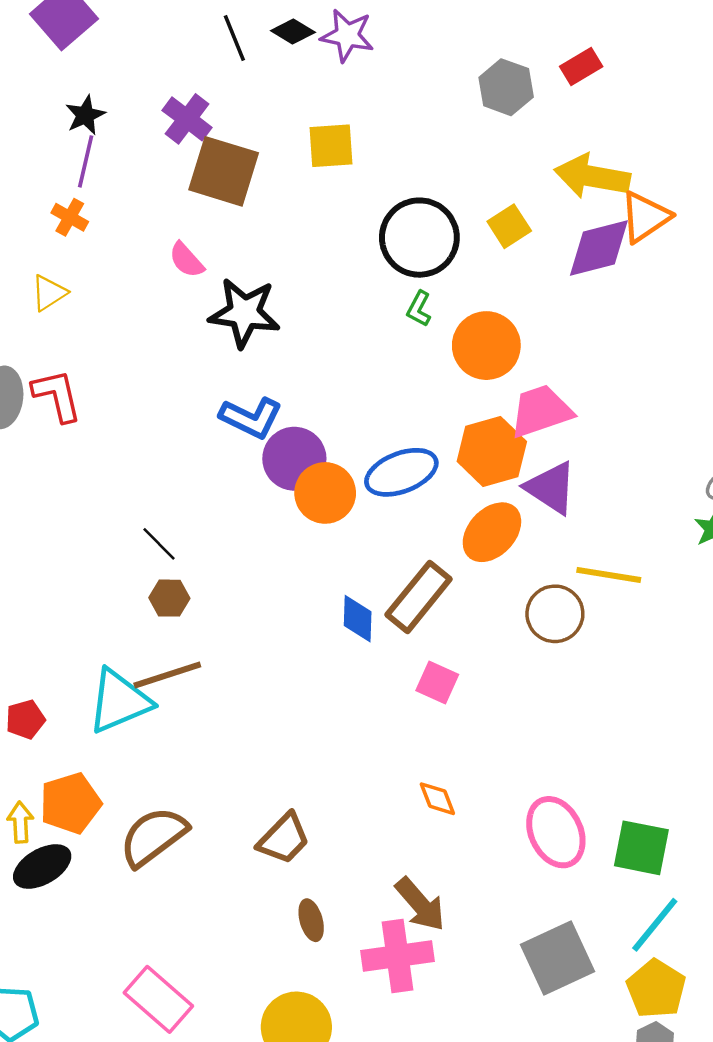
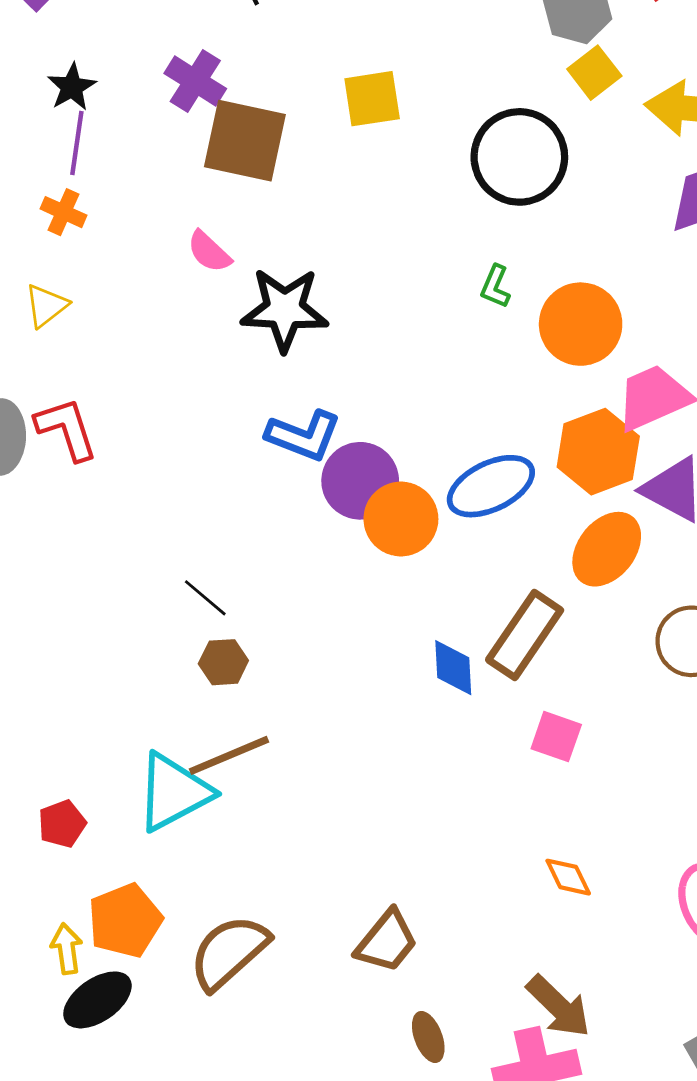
yellow square: (509, 226) -> (594, 73), moved
black circle: (419, 238) -> (519, 157), moved

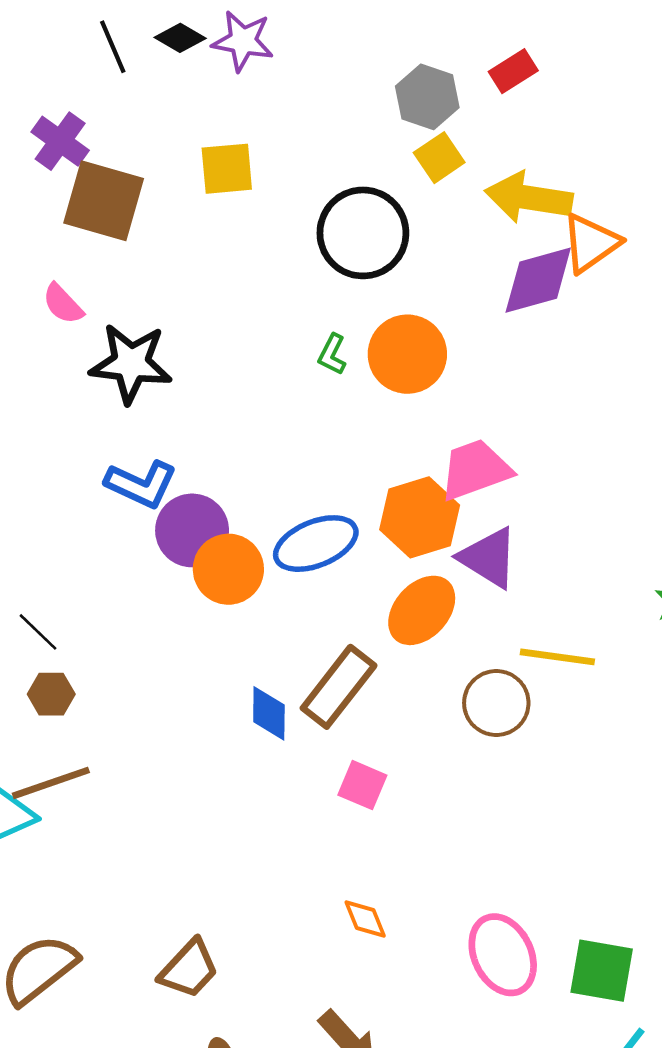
orange circle: (581, 324) -> (407, 354), moved

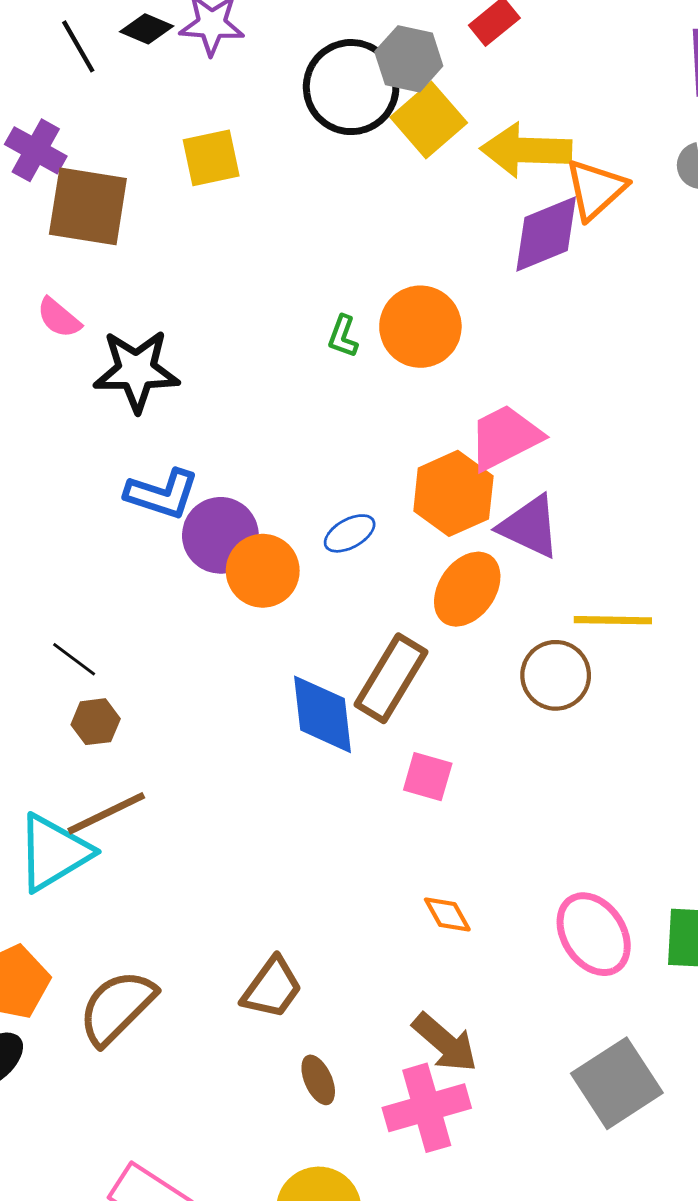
yellow square: (439, 158) -> (429, 120), size x1.4
black circle: (363, 233) -> (351, 87), moved
blue ellipse: (316, 544) -> (350, 533), size x0.6
blue diamond: (269, 713) -> (322, 714), size x1.5

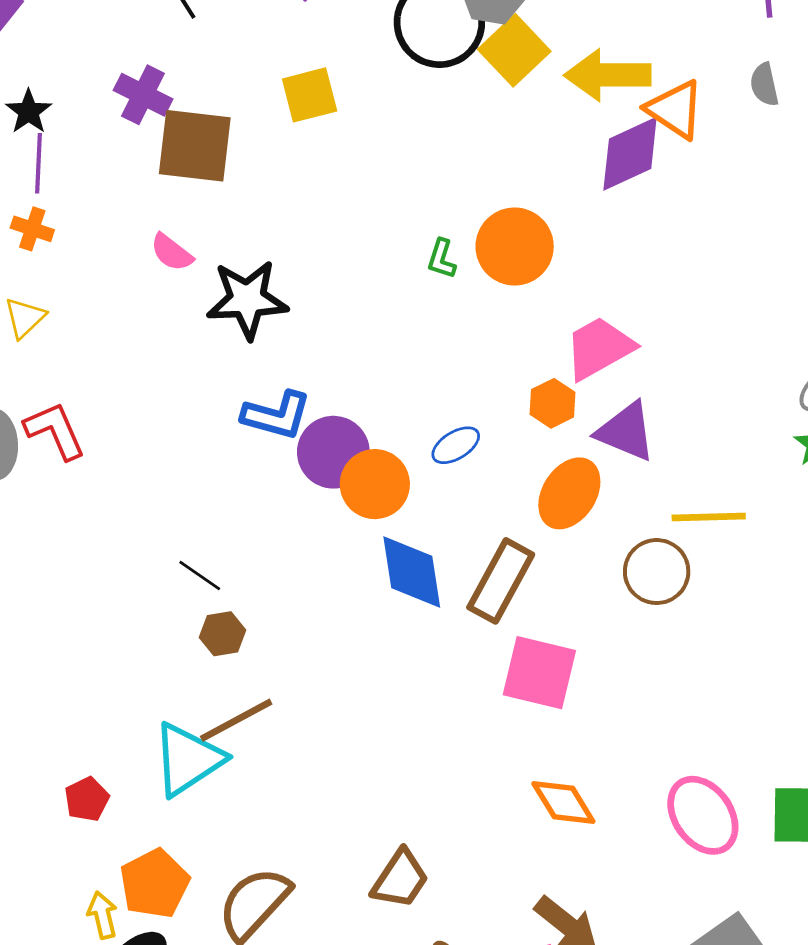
orange triangle: (596, 189) -> (675, 109), turned -42
orange hexagon: (453, 493) -> (552, 403), size x0.6
blue diamond: (322, 714) -> (412, 572), moved
pink square: (428, 777) -> (539, 673), size x1.6
orange diamond: (447, 915) -> (563, 803), size x1.4

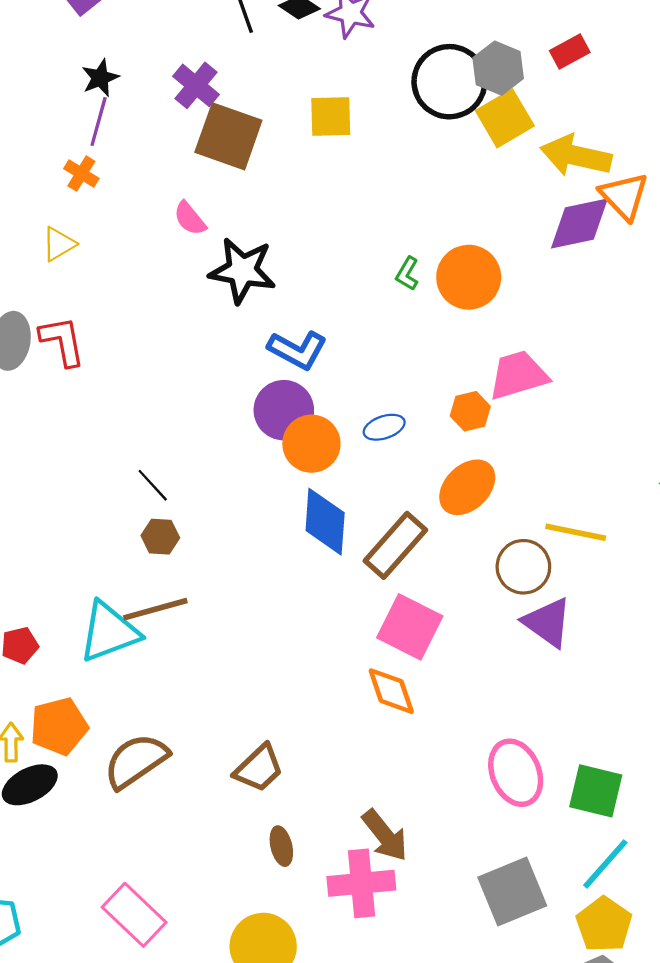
blue L-shape: (276, 415) -> (297, 350), moved
purple triangle: (626, 432) -> (547, 622), moved
orange diamond: (563, 803) -> (391, 691), moved

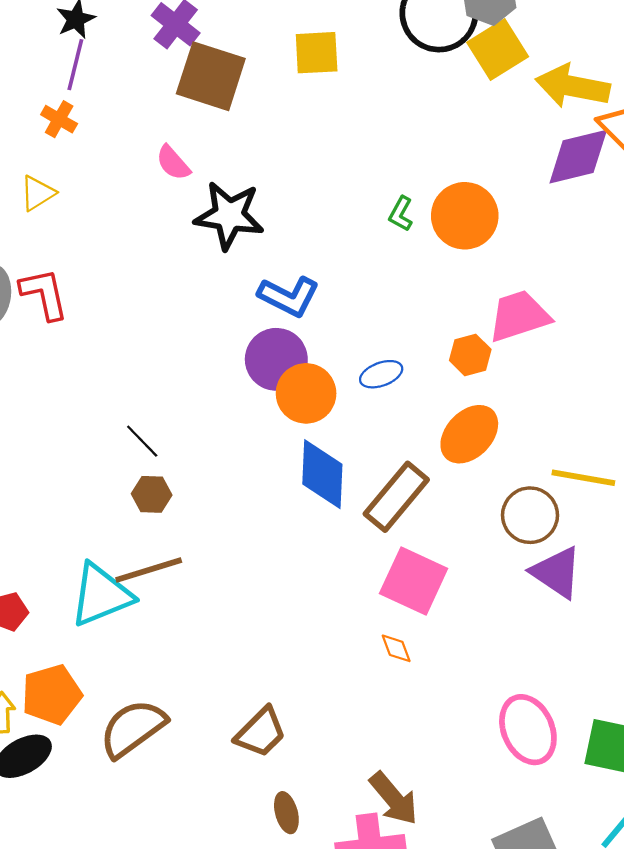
orange diamond: (391, 691) -> (396, 648), size x0.6

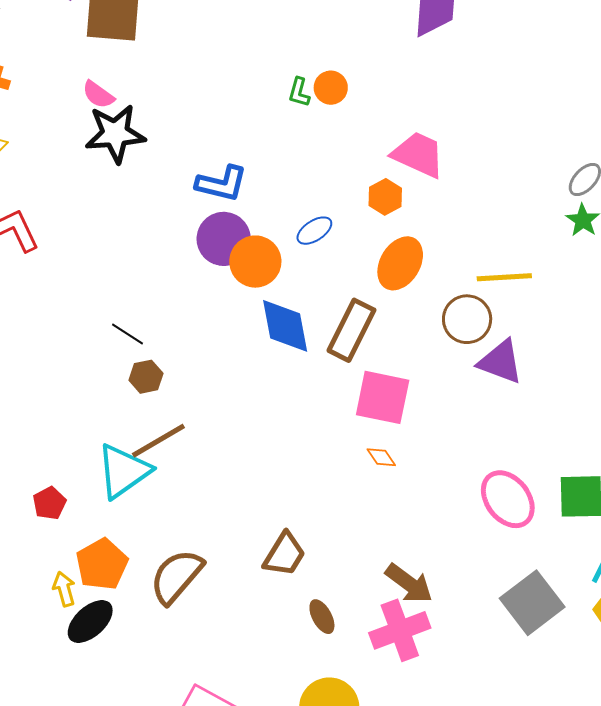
black star: (229, 215) -> (115, 134), moved
orange circle: (465, 216) -> (331, 88), moved, size x0.6
pink trapezoid: (519, 316) -> (418, 155), turned 56

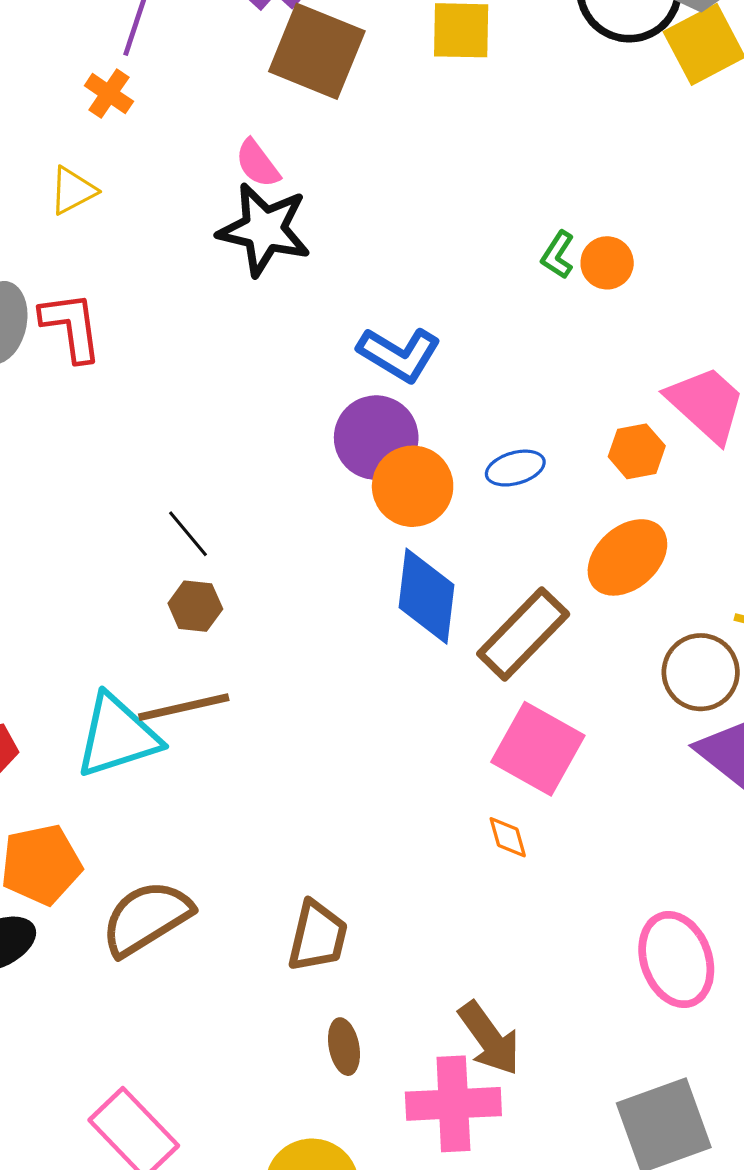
brown trapezoid: (284, 554) -> (318, 936), turned -36

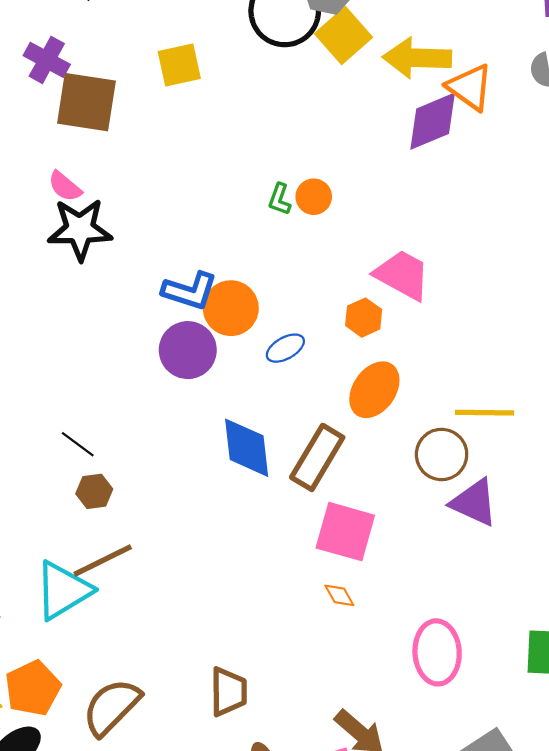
orange circle: (413, 486) -> (231, 308), moved
pink ellipse: (676, 960) -> (437, 652), moved, turned 30

